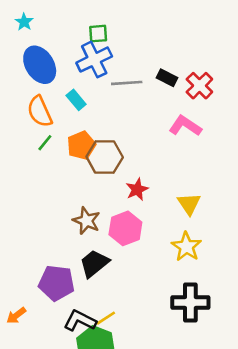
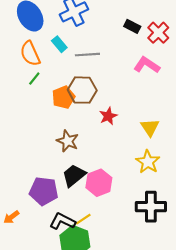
gray line: (127, 83) -> (87, 55), moved
orange pentagon: (81, 145) -> (63, 97), moved
pink hexagon: (125, 228) -> (99, 183), moved

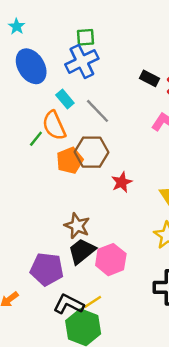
orange semicircle: (30, 54) -> (54, 125), moved
gray line: (87, 55) -> (98, 111), turned 50
brown star: (68, 141) -> (77, 226), moved

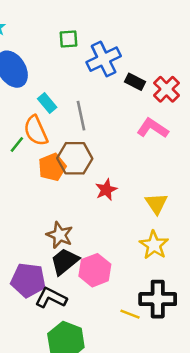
blue cross: (82, 61) -> (104, 59), moved
gray line: (98, 111) -> (81, 116), turned 32
yellow line: (93, 302) -> (130, 314), moved, turned 54
black L-shape: (69, 304) -> (51, 298), moved

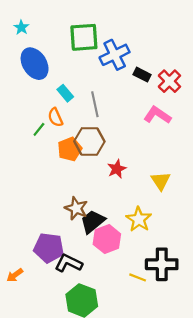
green square: (68, 39) -> (84, 37), size x1.8
orange semicircle: (36, 131) -> (55, 117), size x0.7
yellow star: (154, 245) -> (139, 219), moved
black trapezoid: (65, 261) -> (93, 221), moved

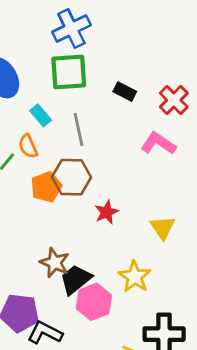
green square: (84, 37) -> (69, 72), moved
blue cross: (115, 55) -> (71, 29), moved
black rectangle: (142, 75) -> (125, 92), moved

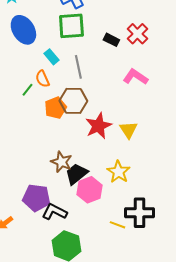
red cross: (174, 100) -> (137, 34), moved
red star: (107, 212) -> (98, 126), size x1.5
yellow triangle: (163, 228) -> (128, 130), moved

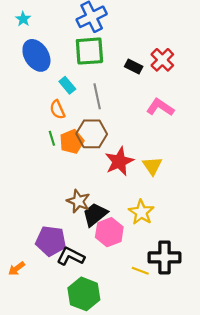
green line: (27, 90) -> (52, 138), moved, turned -56

